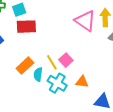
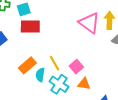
pink square: (66, 60) -> (76, 67), moved

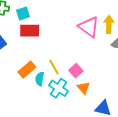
orange triangle: (84, 84) -> (84, 88), turned 40

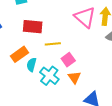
red rectangle: (30, 31) -> (33, 27), moved
yellow line: (54, 67) -> (53, 44), moved, turned -70

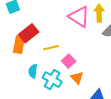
red rectangle: (33, 27) -> (29, 33), turned -36
orange rectangle: (19, 54) -> (19, 45), moved, turned -36

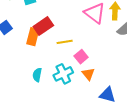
cyan semicircle: (33, 71) -> (37, 75), moved
cyan cross: (52, 80) -> (63, 74), turned 30

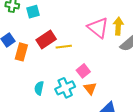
orange rectangle: (33, 37) -> (21, 52), moved
yellow line: (65, 42) -> (64, 47), moved

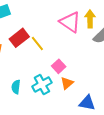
yellow line: (64, 47) -> (37, 44), turned 63
orange triangle: (90, 88) -> (67, 83), turned 32

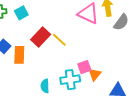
pink square: (59, 66) -> (84, 67), moved, turned 32
cyan cross: (42, 85) -> (70, 80), turned 30

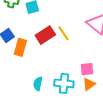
yellow line: (59, 40) -> (63, 33), moved
pink square: (84, 67) -> (87, 69), moved

